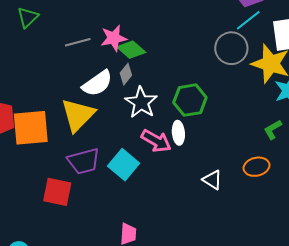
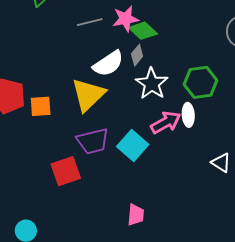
orange square: (31, 128) -> (41, 106), size x0.6
pink arrow: (156, 141) -> (166, 122), turned -60
red square: (57, 192) -> (66, 171), turned -32

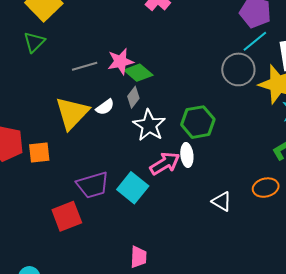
white semicircle: (108, 64) -> (105, 107), size x0.6
yellow triangle: (88, 95) -> (72, 113), moved

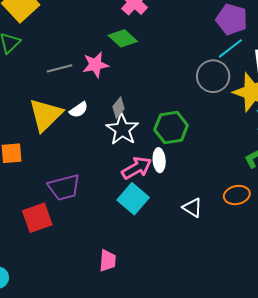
green diamond: (138, 73) -> (123, 38), moved
gray diamond: (133, 97) -> (118, 108), moved
cyan square: (133, 188) -> (133, 199), moved

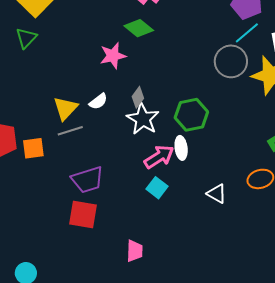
gray line: (60, 68) -> (70, 131), moved
yellow triangle: (46, 115) -> (65, 108), size x0.7
cyan square: (133, 199) -> (157, 188), size x0.7
red square: (37, 218) -> (83, 214), moved, turned 32

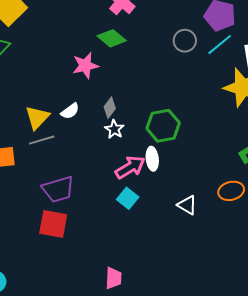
gray circle: (231, 61) -> (185, 41), moved, size x0.7
white star: (143, 119) -> (114, 129), size x0.6
pink trapezoid: (135, 251) -> (113, 278), moved

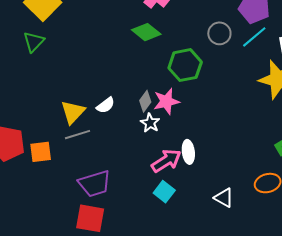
pink star: (85, 66) -> (166, 101), moved
green hexagon: (163, 126) -> (185, 65), moved

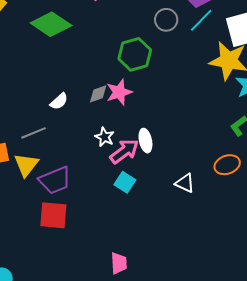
green diamond: (146, 32) -> (51, 24), moved, size x1.4
gray diamond: (145, 101) -> (98, 94), turned 40
yellow triangle: (73, 112) -> (26, 165), moved
white star: (150, 123) -> (105, 137), moved

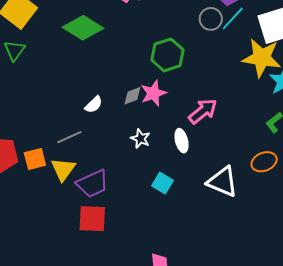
gray circle: (166, 20) -> (211, 19), moved
pink arrow: (124, 151) -> (203, 111), moved
white triangle: (185, 183) -> (222, 182), size x1.6

